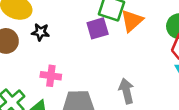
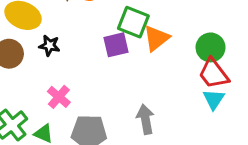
pink cross: (51, 76) -> (59, 97), turned 30

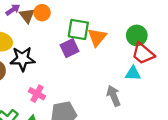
black star: (50, 46) -> (22, 59), size x1.6
cyan triangle: (214, 99) -> (133, 73), moved, turned -49
gray arrow: (145, 119) -> (114, 96), moved

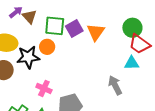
orange circle: (42, 13) -> (47, 47), moved
green square: (78, 29) -> (55, 26), moved
purple square: (69, 48) -> (74, 29), moved

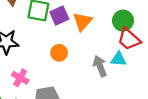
orange circle: (47, 47) -> (59, 53), moved
gray arrow: (115, 85) -> (100, 66), moved

